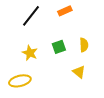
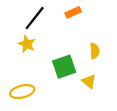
green square: (59, 47) -> (64, 67), moved, size x1.5
yellow star: (30, 53) -> (27, 44), moved

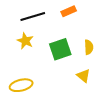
black line: (35, 18) -> (33, 17), turned 35
green square: (64, 67) -> (60, 49), moved

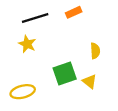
green square: (60, 49) -> (65, 74), moved

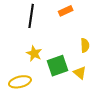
black line: (35, 18) -> (31, 16), turned -65
yellow star: (27, 44) -> (34, 53), moved

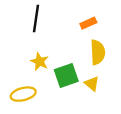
orange rectangle: (66, 11) -> (88, 23), moved
yellow semicircle: (85, 45) -> (98, 52), size x1.5

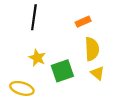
yellow triangle: (92, 84) -> (97, 73), moved
yellow ellipse: (23, 94) -> (22, 88), turned 30

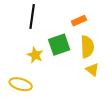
green square: (62, 71) -> (59, 45), moved

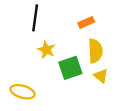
green square: (59, 45) -> (70, 68), moved
yellow star: (35, 55) -> (46, 50), moved

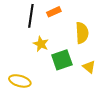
orange rectangle: (86, 22) -> (54, 12), moved
yellow semicircle: (95, 51) -> (82, 33), moved

